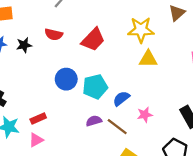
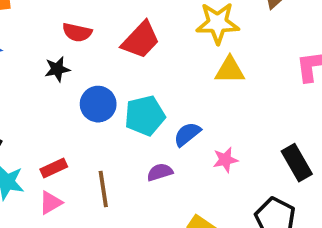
black star: (24, 45) -> (57, 69), moved
purple semicircle: (94, 121) -> (160, 172), moved
brown line: (117, 127) -> (103, 189), moved, turned 45

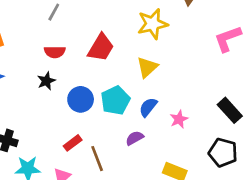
yellow triangle: (230, 70) -> (147, 67), moved, turned -30
red rectangle: (54, 168) -> (73, 143), moved

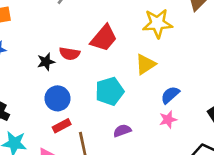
red semicircle: (55, 52) -> (70, 54), moved
blue circle: (81, 99) -> (58, 98), moved
blue semicircle: (148, 107) -> (170, 95), moved

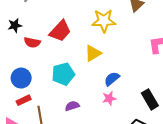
black star: (46, 62) -> (15, 25), moved

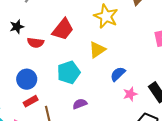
yellow star: (104, 21) -> (106, 16), turned 30
pink star: (109, 98) -> (130, 94), moved

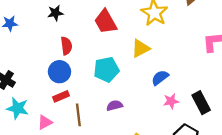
red trapezoid: (63, 29) -> (105, 22), turned 105
red semicircle: (36, 43) -> (66, 46), moved, turned -112

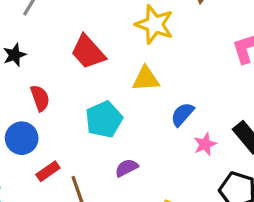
yellow triangle: (140, 48) -> (146, 79), turned 36
blue circle: (59, 72) -> (22, 138), moved

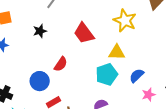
red semicircle: (40, 98) -> (61, 64), moved, turned 49
cyan pentagon: (104, 119) -> (107, 74), moved

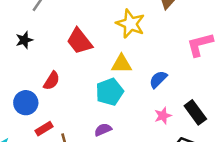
blue semicircle: (137, 76) -> (158, 79), moved

